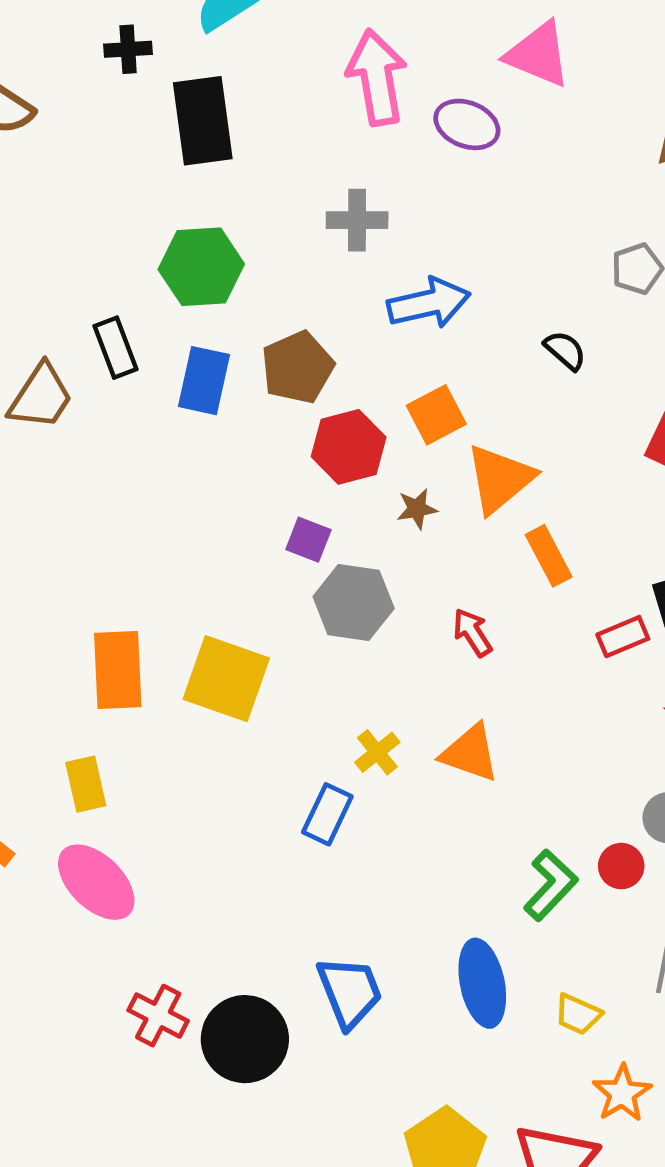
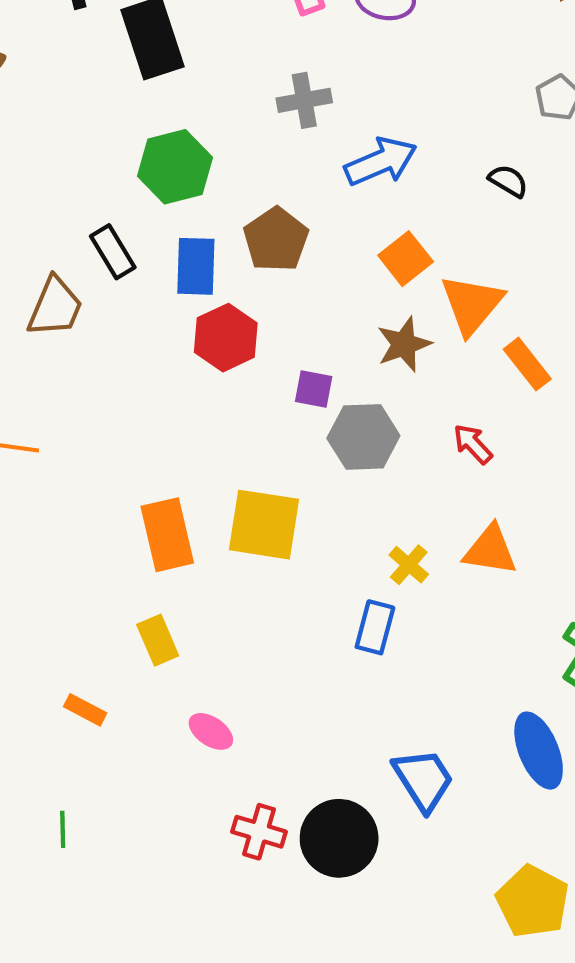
red hexagon: (349, 447) -> (226, 338), moved
brown star: (417, 509) -> (404, 344), size x1.5
pink ellipse: (96, 882) -> (211, 731), moved, size x0.6

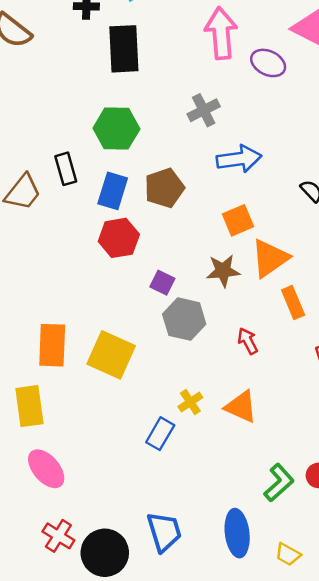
gray cross: (304, 100) -> (204, 110), turned -32
yellow rectangle: (158, 640) -> (29, 406), size x1.4
pink ellipse: (211, 731) -> (46, 469), size x1.5

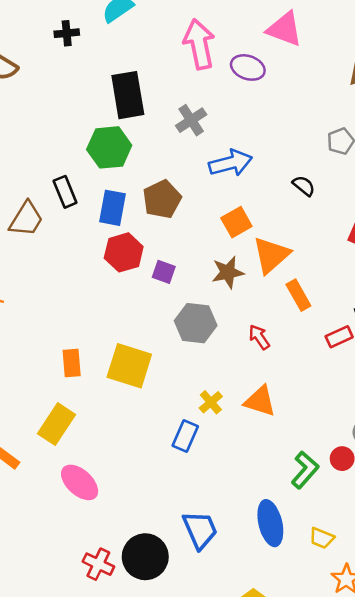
black rectangle: (124, 49) -> (128, 95), moved
purple square: (162, 283) -> (164, 272), moved
orange rectangle: (52, 345) -> (72, 363), size x0.7
yellow rectangle: (29, 406) -> (56, 424), turned 48
red cross: (58, 536) -> (98, 564), moved

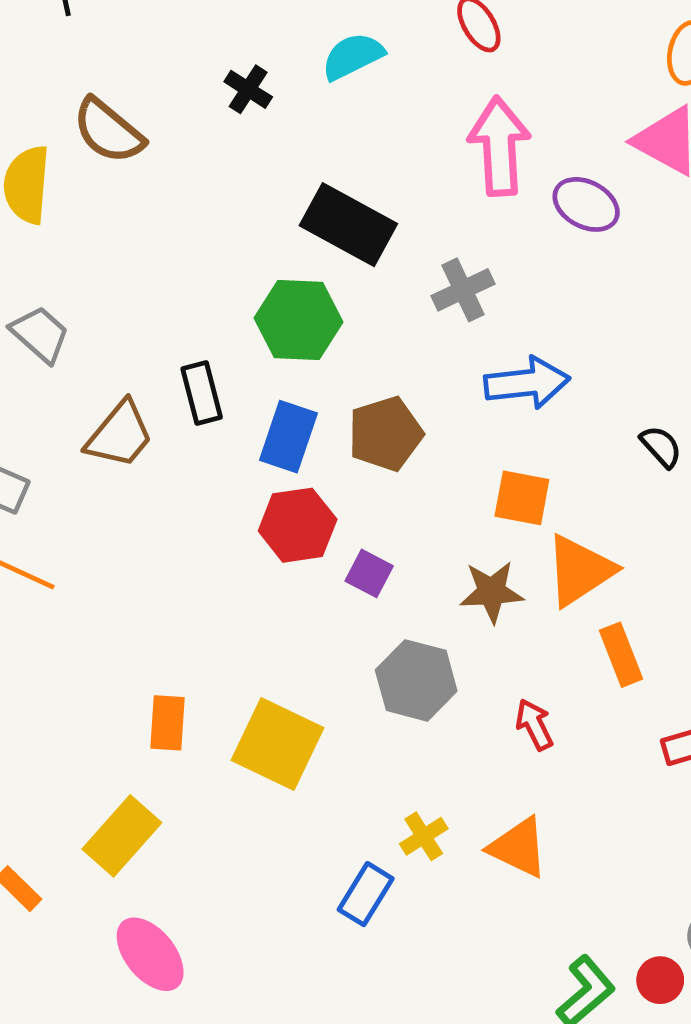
black cross: (67, 33) -> (248, 89), turned 30
black rectangle: (128, 95) -> (348, 225), turned -60
orange square: (236, 222) -> (522, 498), turned 32

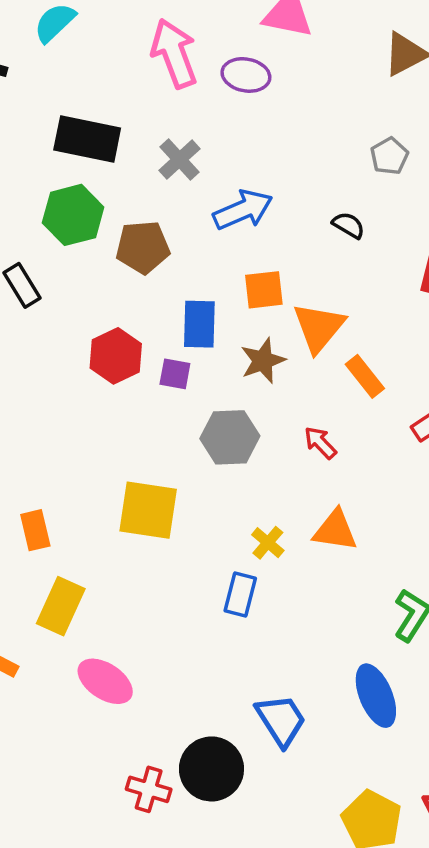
brown pentagon: (385, 434) -> (143, 247), moved, turned 30
blue rectangle: (288, 437) -> (199, 324), moved
orange rectangle: (168, 723) -> (35, 530), moved

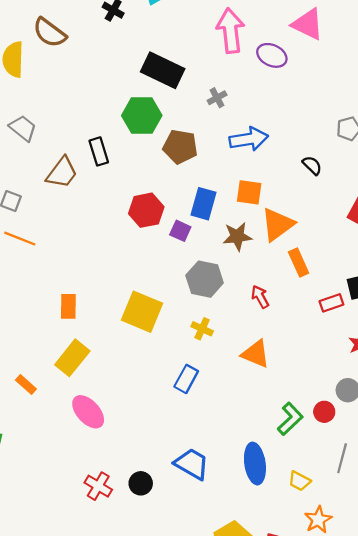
gray cross: (180, 160) -> (217, 98), size x0.7
yellow cross: (268, 543) -> (202, 329), moved, turned -30
blue trapezoid: (281, 720) -> (192, 464), turned -42
black circle: (211, 769) -> (141, 483), size x0.6

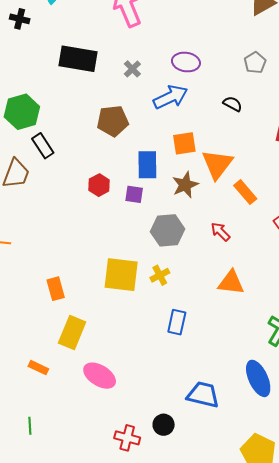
purple ellipse: (272, 55) -> (186, 62), moved
green hexagon: (142, 115) -> (22, 112), moved
red hexagon: (146, 210) -> (99, 185), size x0.7
yellow cross: (202, 329) -> (160, 275), moved, turned -36

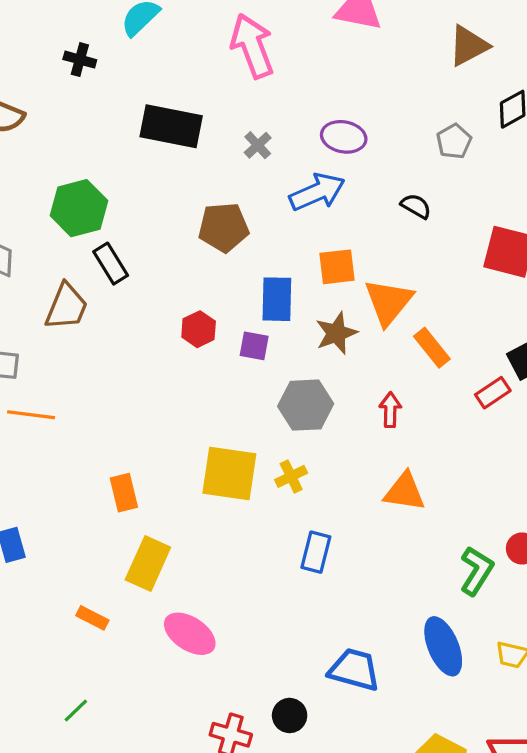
red arrow: (220, 232) -> (390, 410), turned 45
green line: (30, 426) -> (76, 710), turned 48

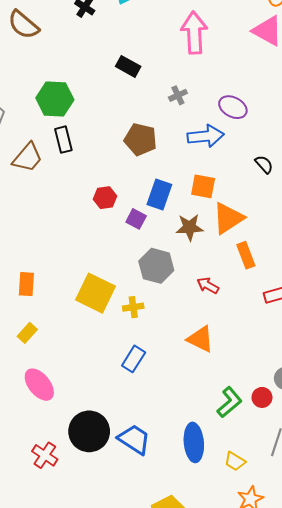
black rectangle: (171, 126) -> (128, 66), size x0.6
red arrow: (390, 410) -> (208, 285), turned -80
yellow rectangle: (148, 564) -> (27, 333), size x0.6
black circle: (290, 715) -> (89, 431), moved, size x1.8

